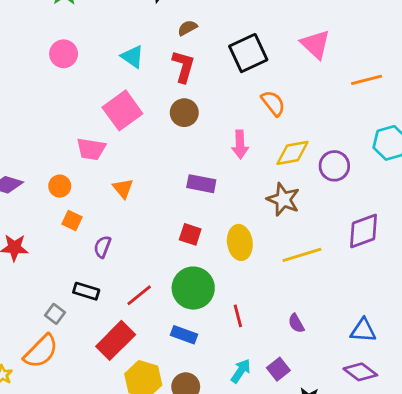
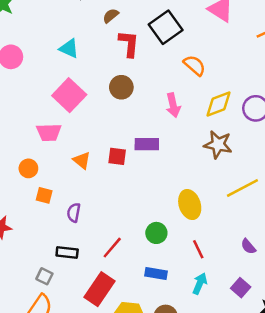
red L-shape: (183, 66) -> (129, 44), moved
red square: (190, 234) -> (117, 156), moved
yellow ellipse: (240, 242) -> (190, 205), moved
green circle: (193, 288) -> (156, 233), size x0.6
cyan arrow: (241, 371) -> (200, 284), moved

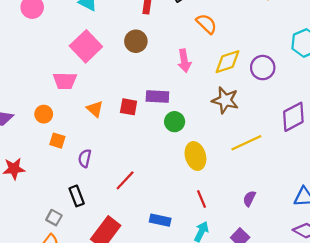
green circle: (156, 233) -> (175, 122), moved
purple semicircle: (248, 246) -> (249, 199), turned 63
red line: (112, 248) -> (125, 180), moved
black rectangle: (67, 252) -> (77, 196), turned 60

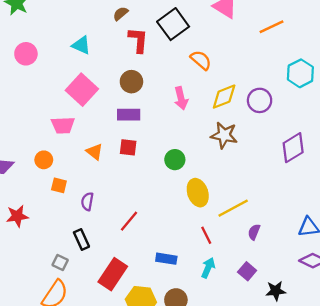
purple rectangle: (157, 97) -> (129, 115), moved
yellow line: (246, 143) -> (233, 208), moved

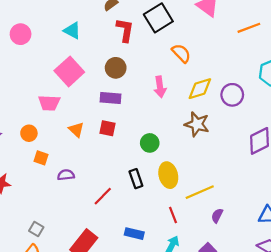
purple semicircle: (87, 202) -> (66, 175), turned 70
black rectangle: (81, 239) -> (136, 179), moved

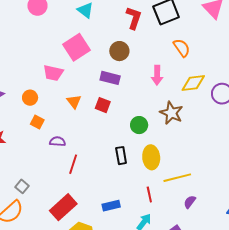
brown star: (197, 124) -> (171, 113), moved
red line: (103, 196) -> (73, 164), moved, turned -36
blue rectangle: (134, 234) -> (111, 206), turned -36

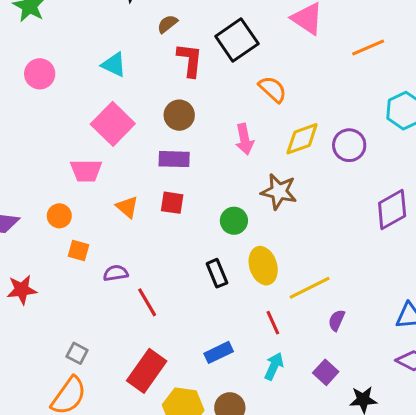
red line: (73, 164) -> (147, 302), turned -36

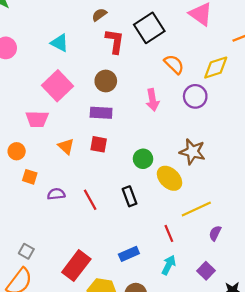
yellow diamond: (302, 139) -> (216, 68), moved
purple circle: (349, 145) -> (195, 96), moved
brown star: (279, 192) -> (192, 152), moved
yellow ellipse: (263, 266) -> (169, 178), moved, turned -30
red line: (147, 302) -> (90, 200), moved

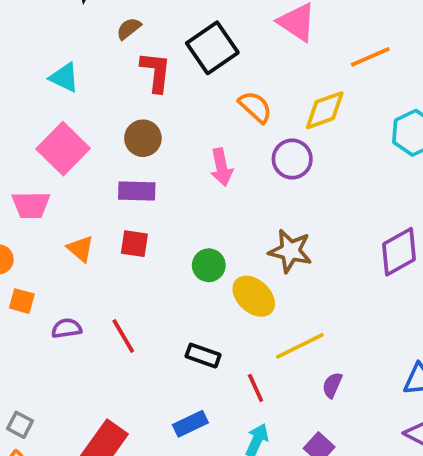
black rectangle: (129, 196) -> (203, 356), moved, turned -48

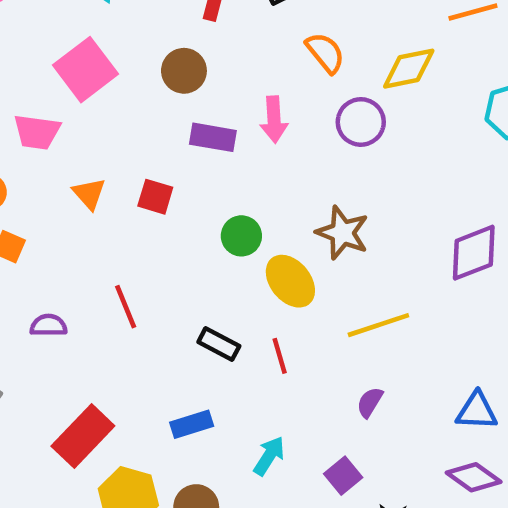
purple rectangle: (137, 191) -> (213, 137), moved
purple semicircle: (67, 328) -> (48, 325), moved
yellow line: (300, 346) -> (378, 325), moved
red line: (256, 388) -> (280, 356), moved

